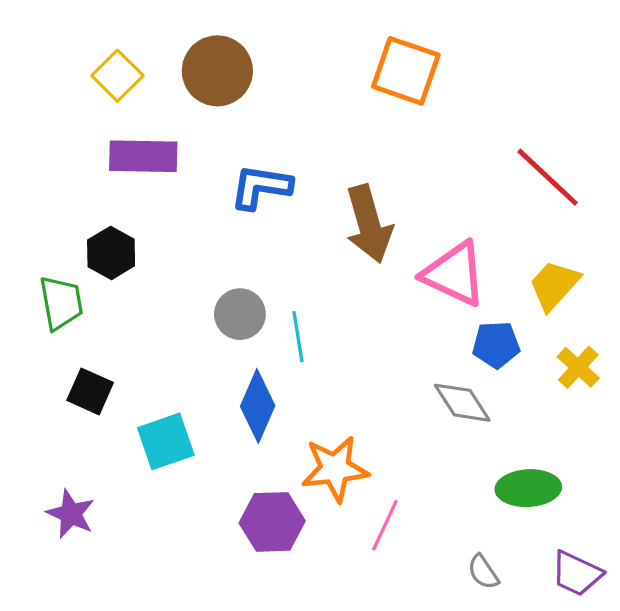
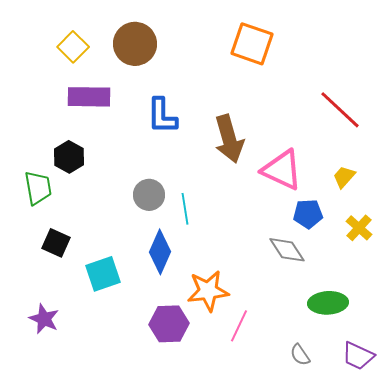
blue L-shape: (261, 187) -> (162, 116), turned -99
yellow trapezoid: (554, 285) -> (344, 177), size x0.7

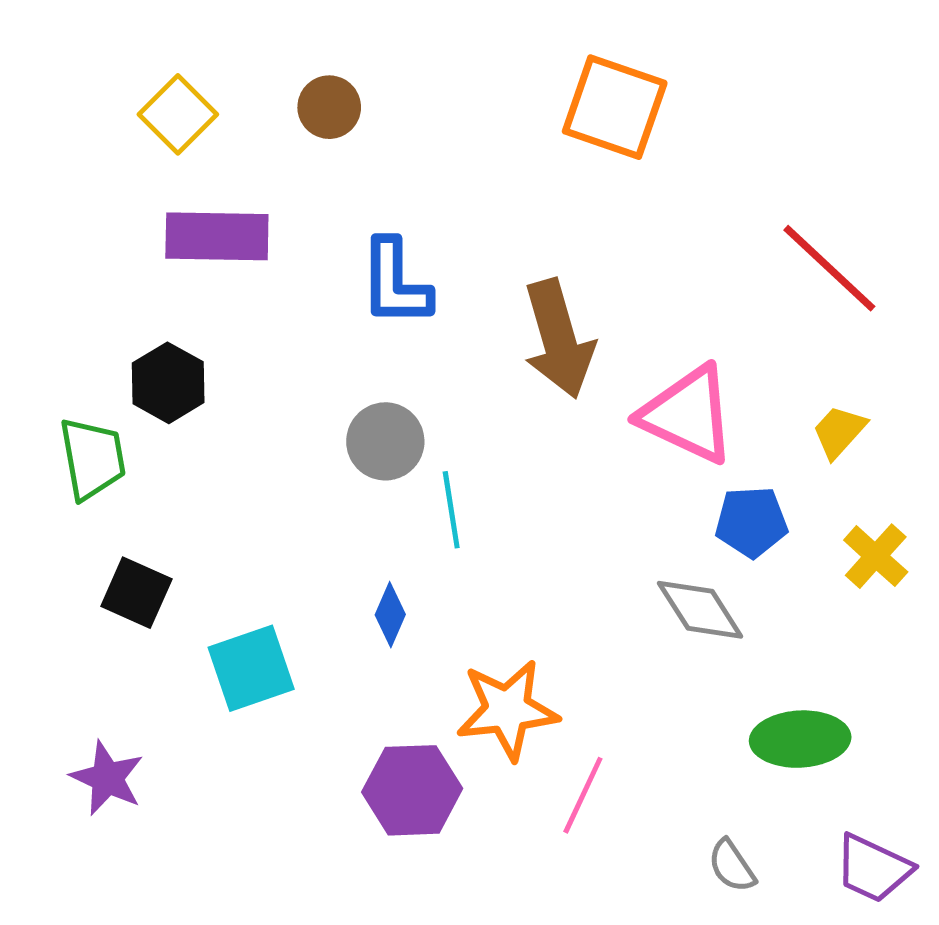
brown circle: (135, 44) -> (329, 107), size x0.6
gray circle: (149, 195) -> (385, 441), moved
blue diamond: (160, 252) -> (390, 615), size x0.6

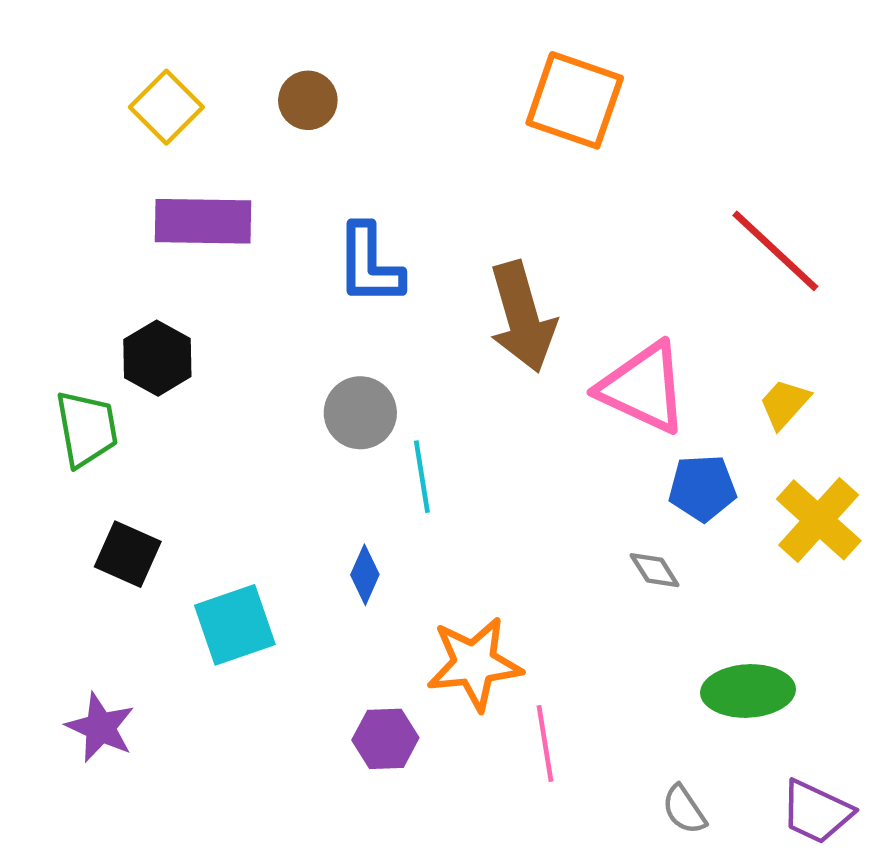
yellow cross: (876, 556) -> (819, 520), size x1.4
gray diamond: (700, 610) -> (655, 570), size x0.6
purple hexagon: (412, 790) -> (385, 739), size x0.7
pink line: (583, 795) -> (545, 743), turned -34

